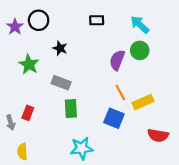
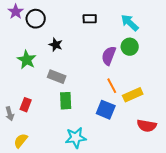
purple star: (15, 27) -> (16, 12), moved
yellow semicircle: (22, 152) -> (21, 141), turned 42

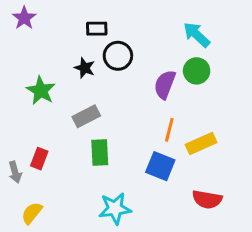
black circle: (36, 19) -> (118, 56), moved
black rectangle: (90, 19) -> (97, 29), moved
gray rectangle: (57, 77) -> (86, 116), turned -48
orange line: (112, 86) -> (169, 130), turned 42
red semicircle: (147, 126) -> (207, 199), moved

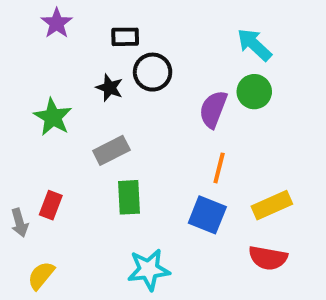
purple star: (24, 18) -> (57, 23), moved
yellow rectangle: (201, 143) -> (272, 205), moved

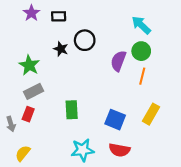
black rectangle: (125, 37) -> (59, 16), moved
gray rectangle: (111, 150) -> (34, 91), moved
orange line: (219, 168) -> (142, 76), moved
yellow rectangle: (272, 205) -> (151, 114), turned -36
red semicircle: (268, 258) -> (119, 150), moved

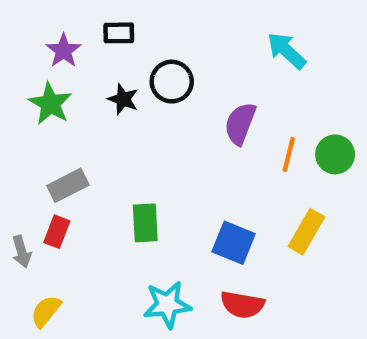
purple star: (31, 13) -> (64, 51), moved
green circle: (141, 51) -> (335, 154), moved
green star: (29, 65) -> (50, 104), moved

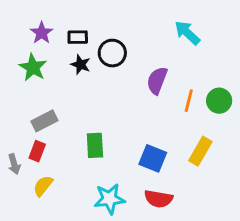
black rectangle: (119, 33) -> (78, 37), moved
yellow semicircle: (46, 311) -> (43, 186), moved

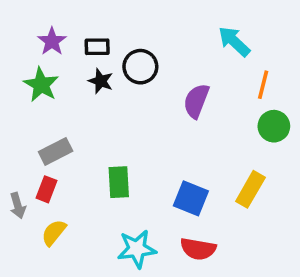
orange line: (189, 101) -> (263, 85), moved

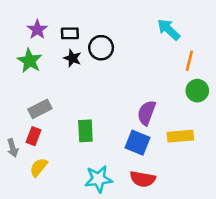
purple semicircle: (196, 101) -> (147, 113), moved
yellow rectangle: (250, 189) -> (180, 136), turned 55

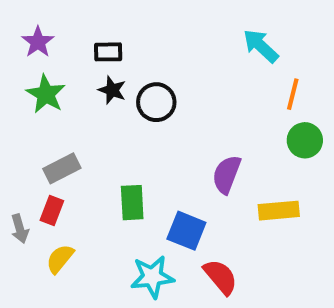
purple star: (37, 30) -> (38, 42), moved
black circle: (101, 48) -> (156, 102), moved
blue square: (137, 143) -> (186, 231), moved
red semicircle: (143, 179) -> (221, 277), turned -140

